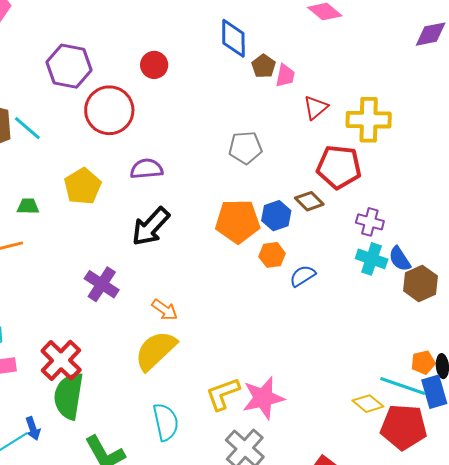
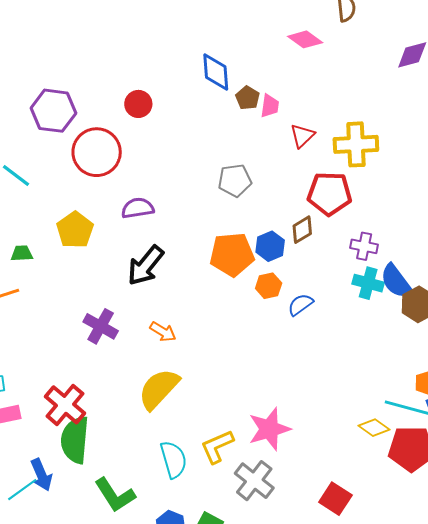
brown diamond: (309, 201) -> (302, 230), turned -72
blue semicircle: (400, 259) -> (396, 281), size x1.4
orange arrow: (165, 310) -> (163, 332), moved
yellow L-shape: (223, 394) -> (217, 446), moved
blue arrow: (33, 429) -> (41, 475), size x1.4

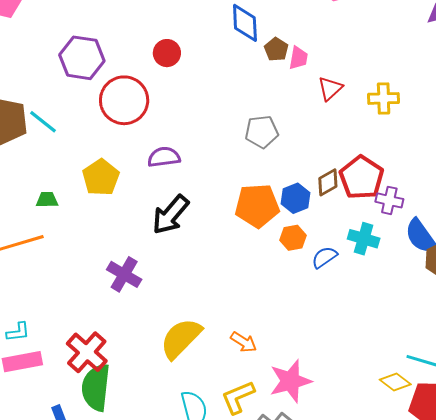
yellow cross: (356, 144) -> (384, 98), size x0.7
red pentagon: (329, 194) -> (362, 177), moved, turned 30
cyan cross: (368, 283) -> (364, 239), moved
orange arrow: (163, 332) -> (244, 342), moved

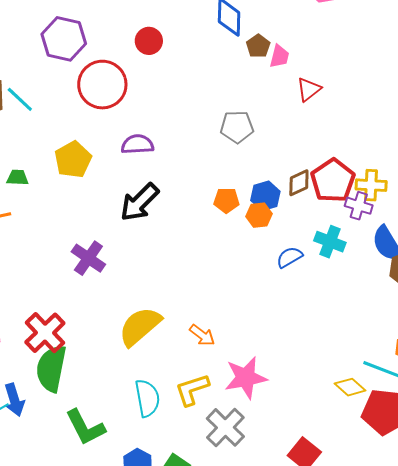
yellow cross: (384, 98) -> (371, 185), moved
orange pentagon: (257, 206) -> (226, 200), size x0.6
orange hexagon: (293, 238) -> (259, 215), moved

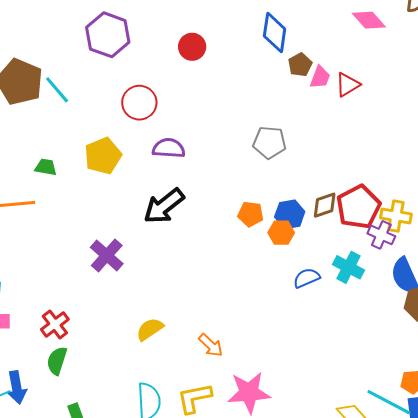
red circle: (102, 85) -> (139, 103), moved, size x0.7
red triangle: (309, 89) -> (348, 85), moved
yellow semicircle: (140, 326) -> (150, 329), size x0.6
red cross: (45, 333) -> (55, 324), size x0.7
green semicircle: (51, 368) -> (57, 361), size x0.6

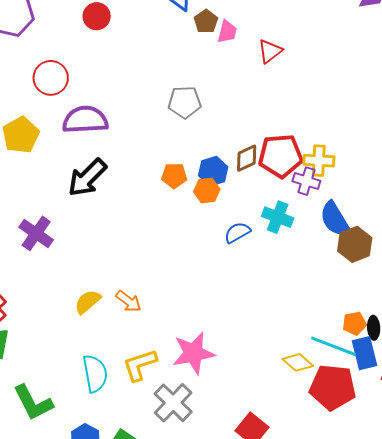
red triangle: (348, 85) -> (270, 51), moved
purple semicircle: (169, 148) -> (85, 120), size x1.4
red pentagon: (359, 207) -> (281, 156), turned 30
orange arrow: (211, 345) -> (129, 301), moved

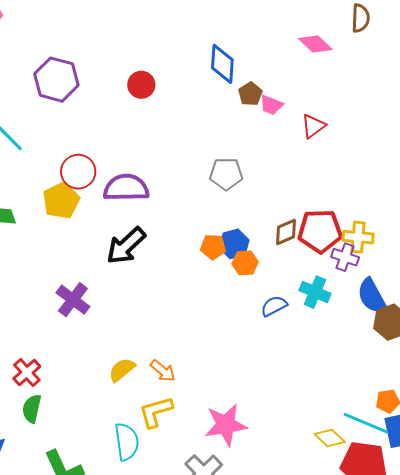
pink trapezoid: (227, 32) -> (271, 105), turned 95
red circle: (51, 78) -> (78, 172), moved
blue hexagon: (213, 171) -> (234, 244), moved
yellow L-shape: (140, 365) -> (156, 412), moved

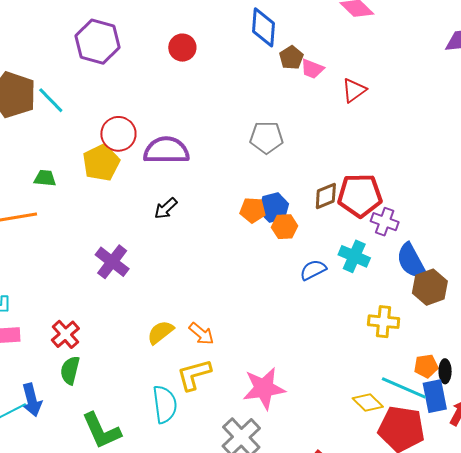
yellow cross: (358, 237) -> (384, 322), moved
black arrow: (126, 246) -> (166, 208), size x0.6

